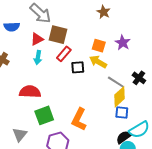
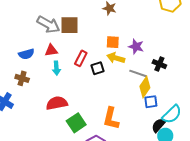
blue semicircle: (12, 27) -> (26, 54), moved
brown square: (58, 35) -> (69, 25), moved
red triangle: (37, 39) -> (51, 50), turned 32
purple star: (123, 43) -> (136, 47), moved

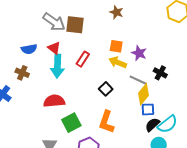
red triangle: (51, 50) -> (54, 48), turned 40
cyan arrow: (56, 68) -> (57, 66), size x1.6
black square: (98, 68) -> (106, 89), moved, turned -32
black semicircle: (159, 125) -> (152, 125), moved

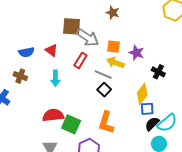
gray arrow: (54, 22) -> (88, 37), moved
cyan arrow: (57, 66) -> (55, 78), moved, size x0.7
gray line: (138, 80) -> (103, 75), moved
red semicircle: (54, 101) -> (53, 115), moved
green square: (71, 123) -> (71, 124), turned -36

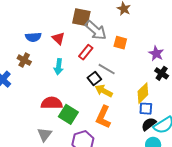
purple star: (136, 53) -> (156, 53), moved
yellow arrow: (115, 63) -> (104, 91), moved
black square: (104, 90) -> (94, 78), moved

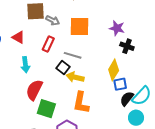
gray arrow: (96, 30) -> (53, 20), size x0.6
orange square: (120, 43) -> (79, 26), size x1.5
red semicircle: (52, 103) -> (34, 90), moved, turned -50

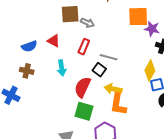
orange square: (79, 26) -> (138, 17), moved
yellow arrow: (75, 77) -> (113, 89), moved
red semicircle: (34, 90) -> (83, 87), moved

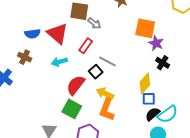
red triangle: (54, 41) -> (57, 34), size x1.6
cyan arrow: (62, 68) -> (59, 62), turned 70

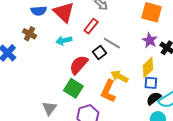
purple star: (156, 43) -> (150, 40), moved
yellow arrow: (105, 93) -> (119, 76), moved

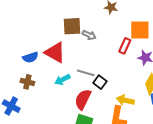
red rectangle: (91, 26) -> (125, 46), moved
gray line: (112, 43) -> (86, 73), moved

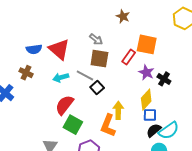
brown square: (72, 26) -> (99, 59), moved
red semicircle: (83, 99) -> (64, 105), moved
yellow arrow: (125, 100) -> (118, 110), turned 66

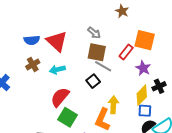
brown cross: (26, 73) -> (33, 64), moved, turned 32
gray line: (85, 75) -> (103, 66), moved
black cross: (164, 79) -> (159, 86), moved, turned 32

